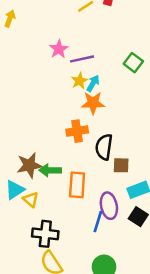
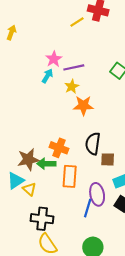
cyan arrow: (93, 83) -> (47, 76), moved
orange cross: (77, 131) -> (59, 148), moved, turned 30

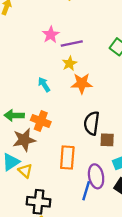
cyan arrow: (47, 76) -> (44, 84), moved, turned -64
orange cross: (59, 148) -> (41, 121), moved
green arrow: (46, 164) -> (14, 115), moved

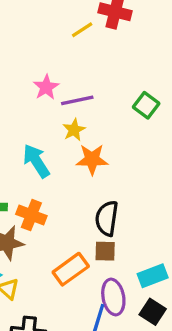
cyan arrow: (44, 84) -> (36, 161), size x1.5
brown square: (107, 140) -> (105, 251), moved
orange rectangle: (67, 158) -> (71, 269), turned 50

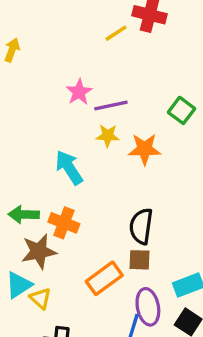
yellow star: (74, 130) -> (108, 136), turned 30
orange star: (92, 159) -> (145, 149), moved

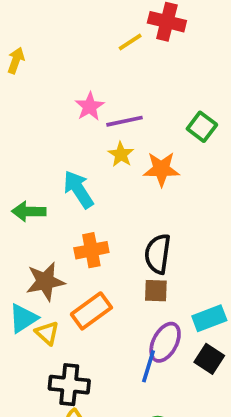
yellow star: (108, 136) -> (121, 154), turned 30
green arrow: (24, 215) -> (29, 211), moved
orange cross: (64, 223) -> (91, 250), moved, turned -32
orange rectangle: (104, 278) -> (91, 311), moved
purple ellipse: (148, 307) -> (165, 342), turned 39

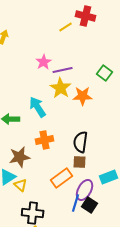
yellow star: (121, 154) -> (61, 88), size x1.5
orange rectangle: (91, 311) -> (62, 178), moved
black square: (209, 359) -> (90, 205), moved

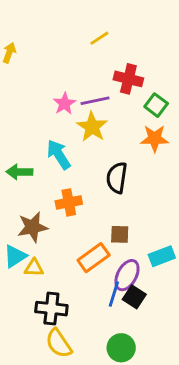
red cross: (86, 16) -> (128, 79), moved
pink star: (44, 62) -> (64, 104), moved
orange star: (83, 96) -> (155, 138), moved
black semicircle: (81, 142) -> (117, 178), moved
yellow triangle: (21, 185) -> (34, 268), turned -40

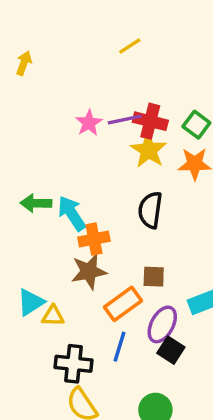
red cross: (128, 79) -> (150, 121), moved
yellow star: (92, 127) -> (149, 150), moved
cyan arrow: (59, 154) -> (72, 213), moved
brown star: (32, 227) -> (89, 271), moved
blue line: (114, 294) -> (120, 347), moved

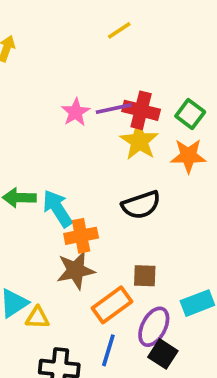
black semicircle: (150, 210) -> (141, 205), turned -117

